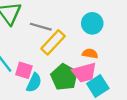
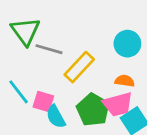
gray line: (41, 27) -> (49, 49), moved
cyan semicircle: (34, 83) -> (56, 117), turned 126

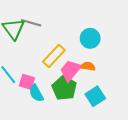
gray line: (49, 49) -> (31, 23), moved
pink trapezoid: (118, 104) -> (70, 70), moved, turned 145

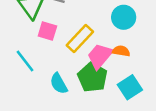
pink square: (27, 82) -> (47, 31), moved

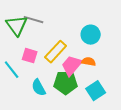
pink square: (47, 31) -> (30, 56), moved
green pentagon: (92, 77) -> (66, 83), turned -30

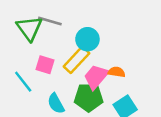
cyan circle: (91, 35) -> (87, 39), moved

